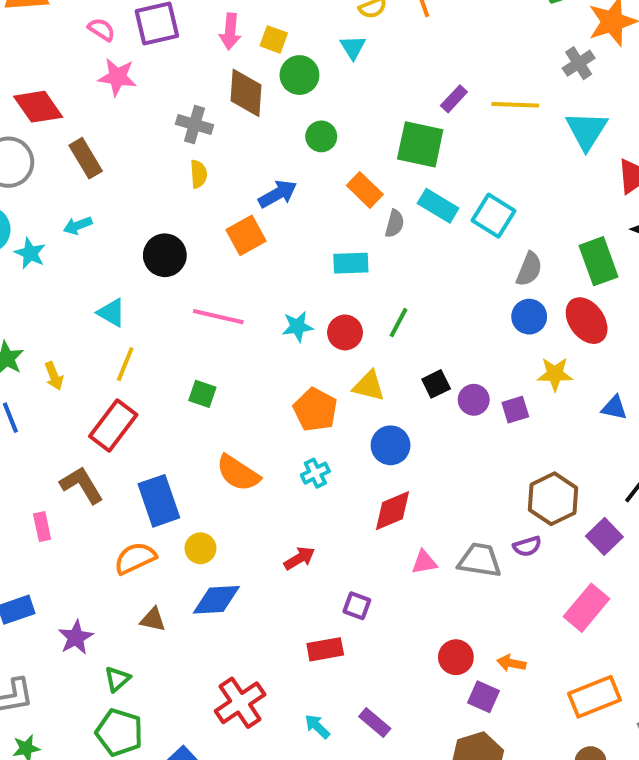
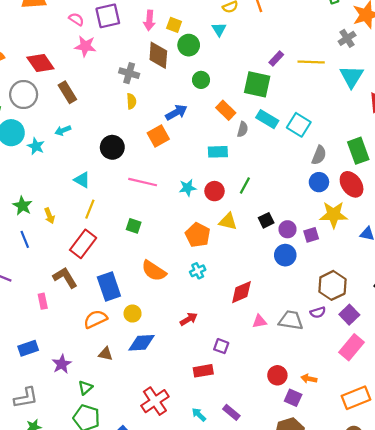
yellow star: (555, 374) -> (334, 215), size x1.4
blue circle: (391, 445) -> (285, 255), moved
purple square: (604, 536) -> (349, 315), moved

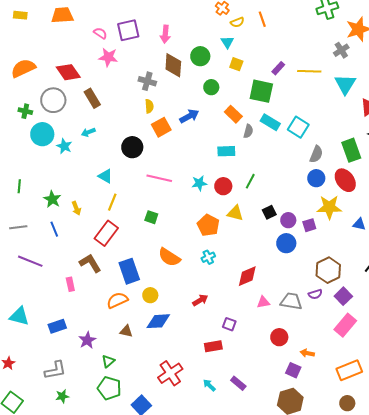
yellow square: (174, 25) -> (236, 64), moved
orange square: (158, 136) -> (161, 127), moved
red circle: (277, 375) -> (279, 337), moved

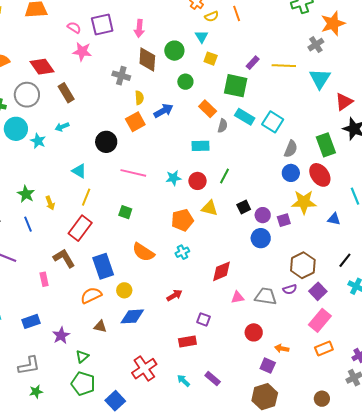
yellow semicircle: (149, 106) -> (139, 98), moved
orange pentagon: (208, 225) -> (182, 220), turned 30
orange rectangle: (349, 370) -> (324, 349), moved, size x0.7

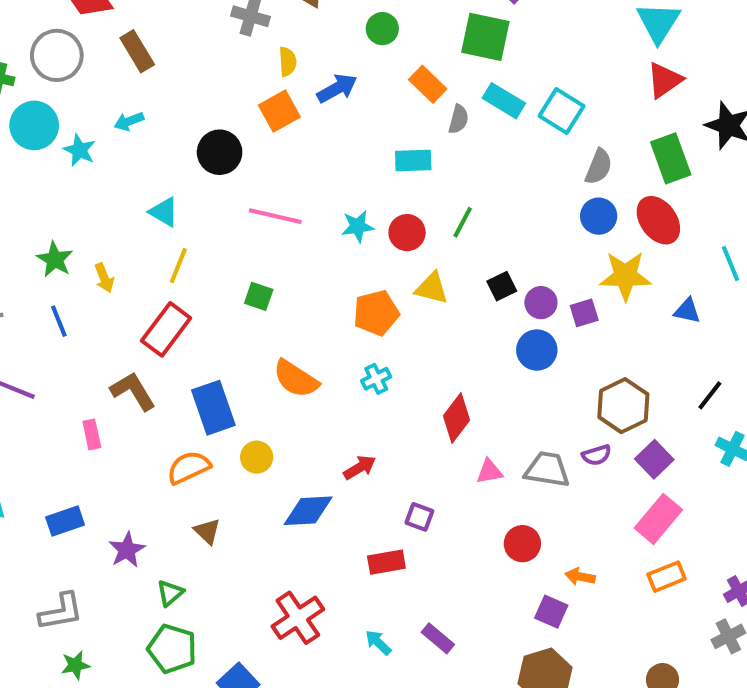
red triangle: (344, 102) -> (665, 80), moved
red diamond: (222, 271) -> (456, 418), turned -30
blue diamond: (132, 316) -> (308, 511), moved
brown triangle: (100, 326) -> (207, 531), turned 32

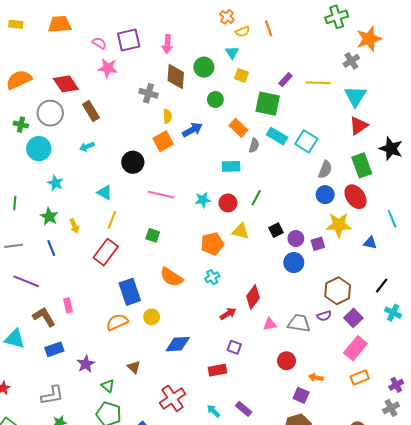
cyan star: (79, 150) -> (55, 183), moved
brown L-shape: (133, 391) -> (44, 317), moved
red arrow: (360, 467) -> (228, 314), moved
brown triangle: (207, 531) -> (134, 367), moved
green triangle: (170, 593) -> (108, 386), turned -40

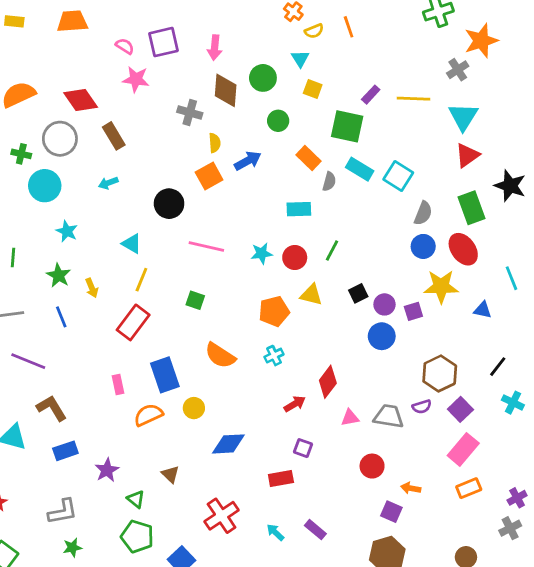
pink rectangle: (68, 305) -> (118, 385), moved

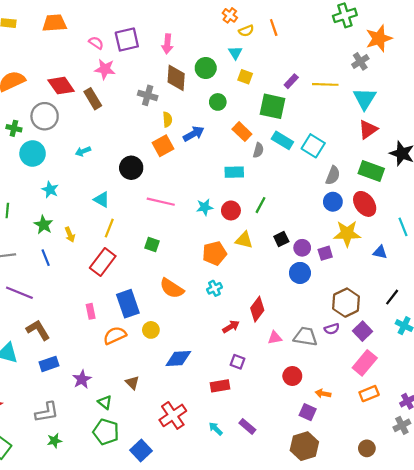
brown rectangle: (114, 136) -> (93, 99), moved
green rectangle: (471, 208) -> (371, 171), turned -50

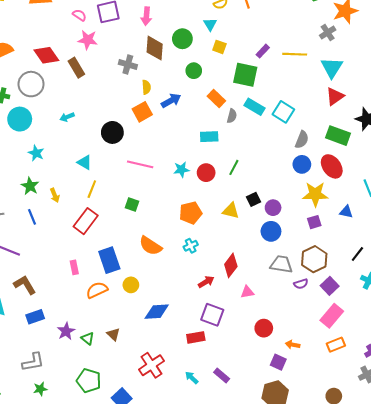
yellow triangle: (244, 240) -> (231, 211), moved
purple square: (325, 253) -> (314, 222), moved
gray trapezoid: (305, 337) -> (281, 264), moved
purple square: (238, 362) -> (212, 315), size x1.6
green triangle: (105, 402) -> (88, 338), moved

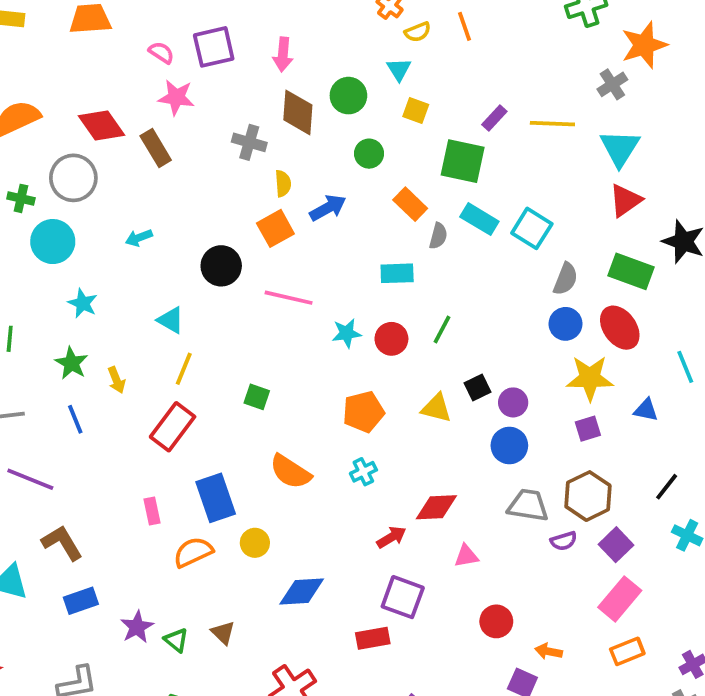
pink line: (140, 164) -> (289, 298), moved
red diamond: (231, 265) -> (436, 507), turned 50

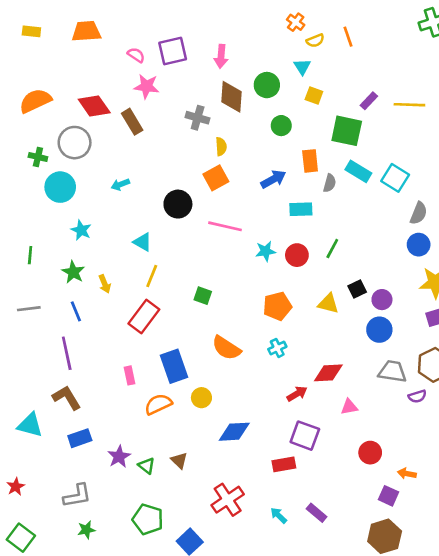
orange rectangle: (410, 204) -> (310, 161), turned 40
blue arrow: (328, 208) -> (273, 179), moved
purple line: (30, 479) -> (67, 353), moved, turned 56

